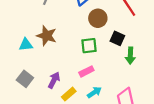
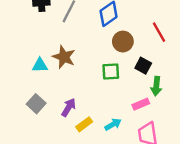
pink rectangle: (86, 71) -> (141, 104), moved

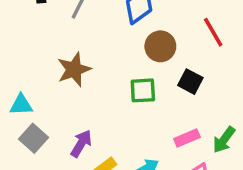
brown star: (64, 57) -> (74, 69), turned 30
cyan triangle: (40, 65) -> (21, 105), moved
green arrow: (156, 86) -> (224, 140), moved, turned 30

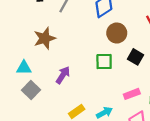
brown star: (74, 69) -> (45, 38), moved
purple arrow: (81, 143) -> (63, 75), moved

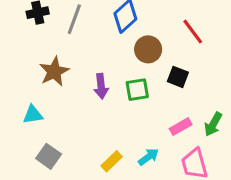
purple arrow: (63, 75) -> (101, 86), moved, turned 150
gray square: (31, 90) -> (49, 156), moved

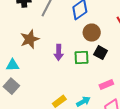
black square: (178, 77) -> (101, 53), moved
gray square: (49, 156) -> (11, 86), moved

